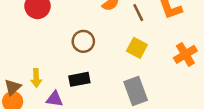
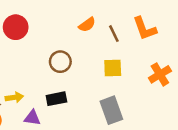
yellow square: (137, 48) -> (113, 68), turned -30
yellow arrow: (36, 78) -> (14, 97), turned -96

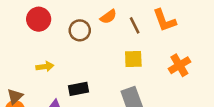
brown circle: (60, 62) -> (80, 30), moved
yellow arrow: (14, 97) -> (45, 66), moved

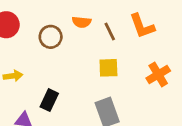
orange semicircle: (108, 17) -> (82, 22), turned 42
black rectangle: (79, 89) -> (49, 100), turned -54

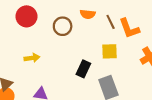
orange L-shape: (142, 26) -> (129, 28), moved
black rectangle: (49, 100) -> (83, 69), moved

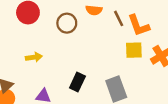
yellow square: (110, 51) -> (134, 50), moved
black rectangle: (83, 69) -> (77, 82), moved

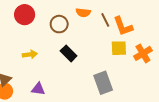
black rectangle: (77, 82) -> (69, 53), moved, turned -70

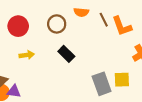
red circle: (25, 15) -> (18, 26), moved
yellow square: (119, 48) -> (122, 80), moved
purple triangle: (38, 89) -> (14, 91), moved

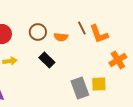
orange semicircle: (81, 12) -> (61, 37), moved

